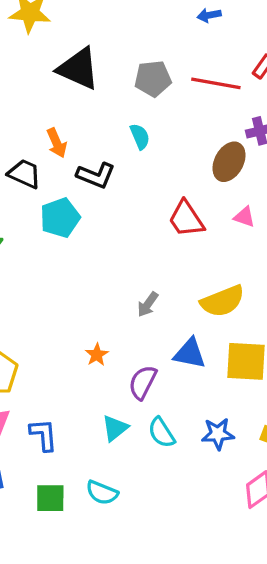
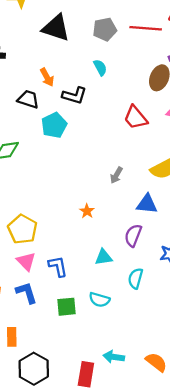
purple semicircle: (143, 382) -> (133, 235), moved
cyan triangle: (115, 428) -> (104, 257), turned 36
cyan semicircle: (161, 433) -> (136, 278), moved, turned 54

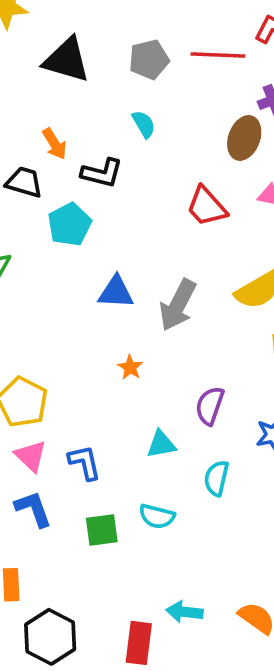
gray arrow: (116, 175) -> (178, 305), size x1.8
blue triangle: (147, 204) -> (116, 292), moved

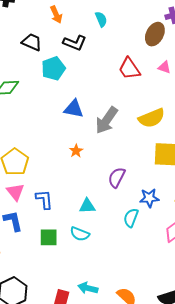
orange arrow: (54, 144) -> (56, 15), moved
cyan triangle: (161, 444) -> (87, 206), moved
cyan semicircle: (216, 478) -> (131, 218), moved

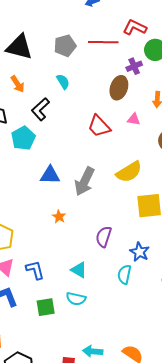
black L-shape: (75, 43) -> (40, 109), turned 125
blue star: (149, 198) -> (140, 252), turned -30
cyan triangle: (87, 206) -> (79, 270), turned 42

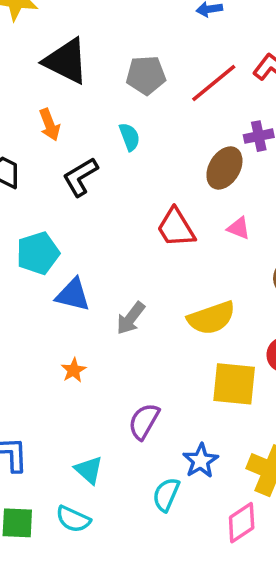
red line: (103, 42) -> (214, 83), turned -52
cyan pentagon: (23, 138) -> (38, 253), moved
gray arrow: (85, 181) -> (131, 318), size x0.7

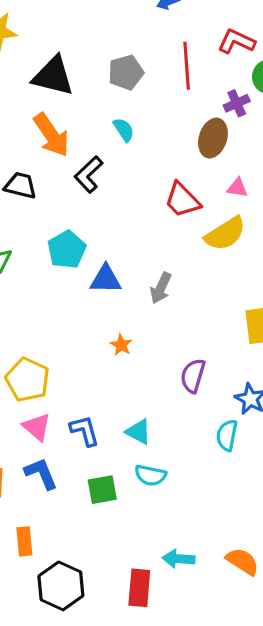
red line: (214, 83) -> (187, 66), turned -42
orange arrow: (50, 125) -> (51, 135), size x1.6
yellow semicircle: (211, 318) -> (225, 234), moved
cyan triangle: (89, 470) -> (138, 432), moved

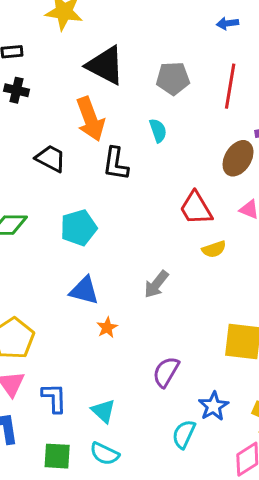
black L-shape: (89, 174) -> (116, 164), turned -52
yellow semicircle: (225, 234) -> (214, 249), moved, size x0.6
blue triangle: (106, 279) -> (84, 291), moved

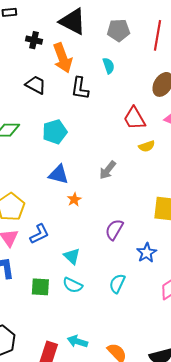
black cross: (16, 90) -> (34, 40), moved
blue L-shape: (54, 398) -> (39, 234), moved, turned 65
cyan semicircle: (184, 434) -> (117, 284), moved

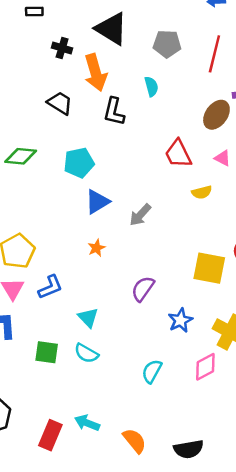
yellow semicircle: (147, 146) -> (202, 192), moved
blue triangle: (59, 174) -> (97, 202), moved, turned -50
cyan semicircle: (117, 284) -> (152, 371), moved

